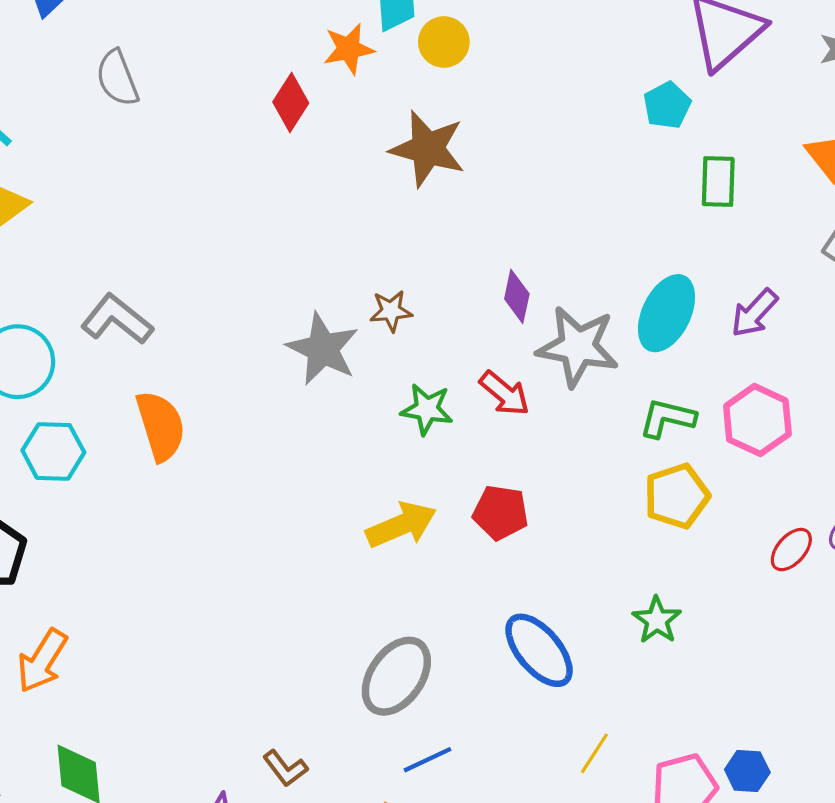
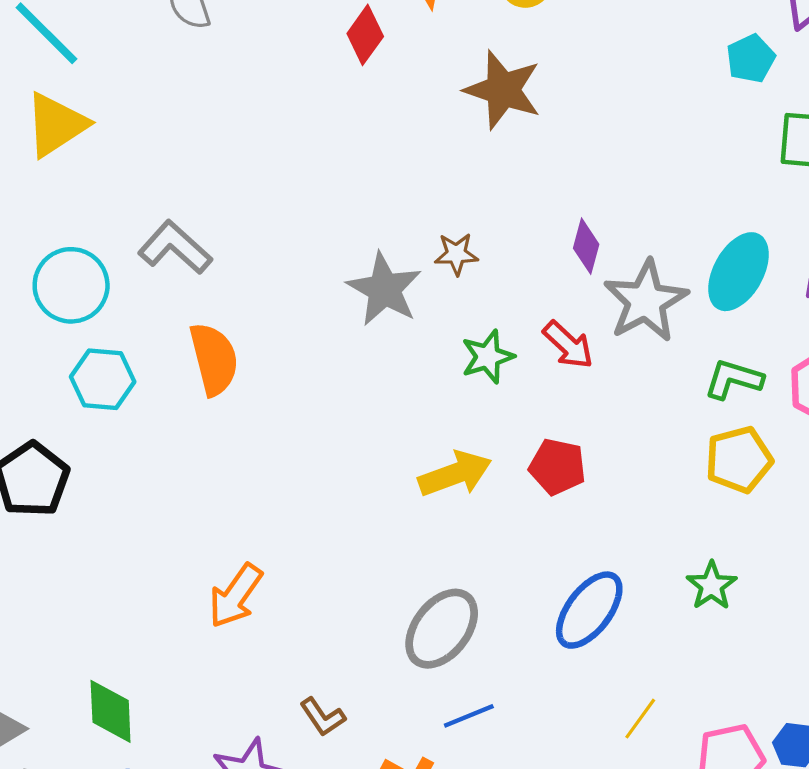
gray star: (578, 347) -> (646, 301), turned 30
green star: (427, 409) -> (488, 357), turned -30
blue ellipse: (539, 650) -> (589, 610), turned 74
orange arrow: (42, 661) -> (235, 596), moved

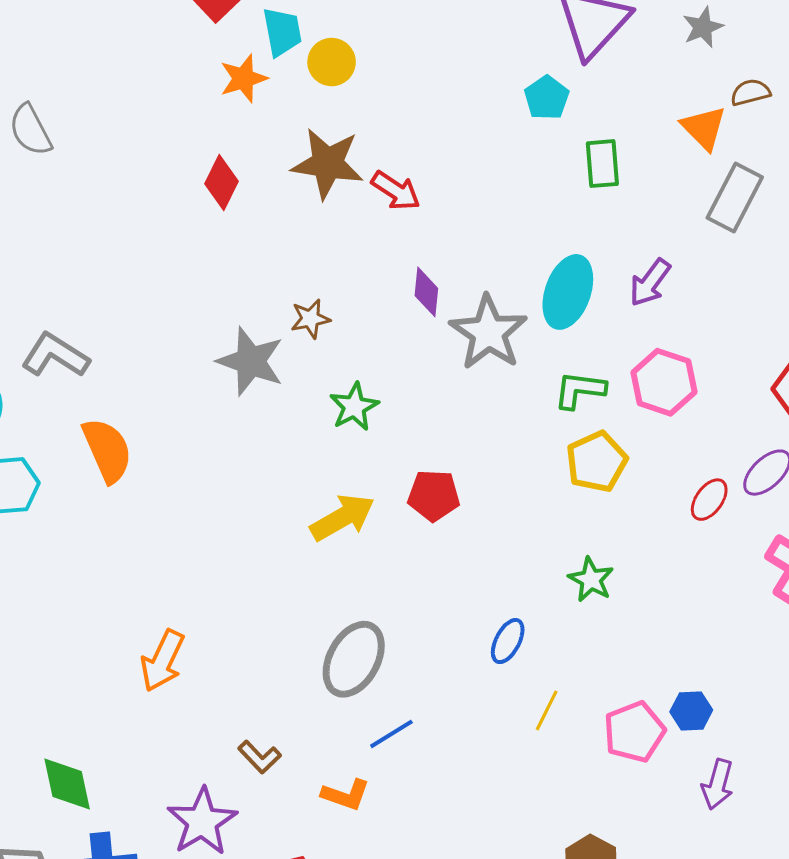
red diamond: (365, 35) -> (222, 183), moved
red arrow: (568, 345) -> (396, 191), moved
blue ellipse: (589, 610) -> (508, 641), moved, size x0.6

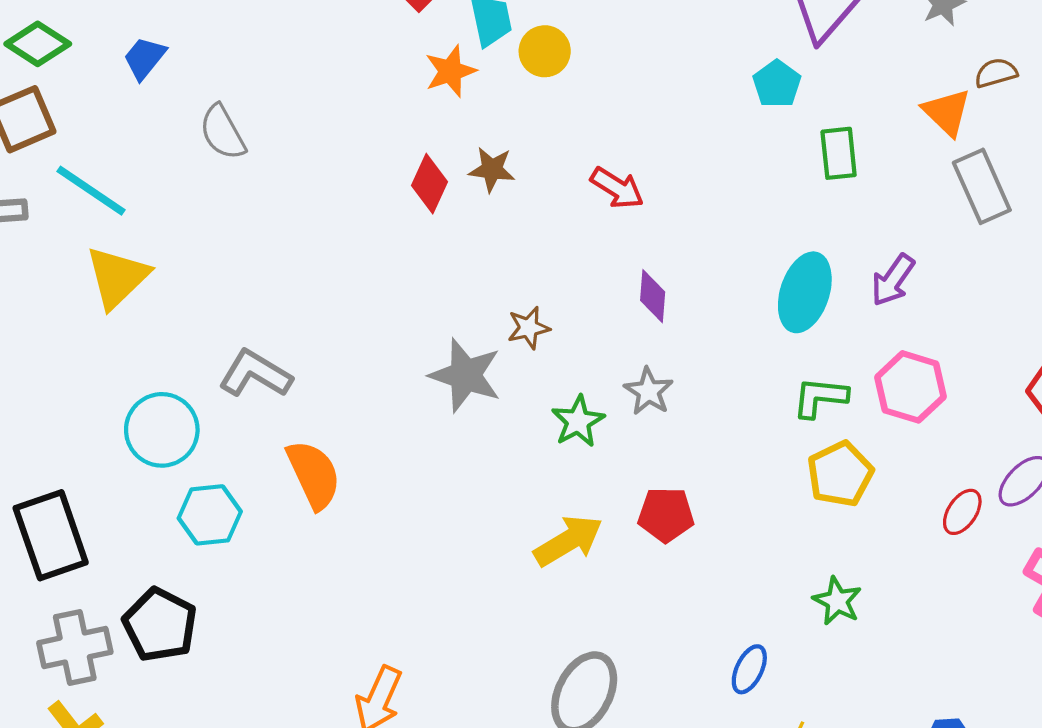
brown star: (328, 163) -> (492, 169), moved, size x0.6
gray rectangle: (735, 198) -> (982, 186), turned -50
gray star: (488, 332) -> (649, 391), moved, size x0.6

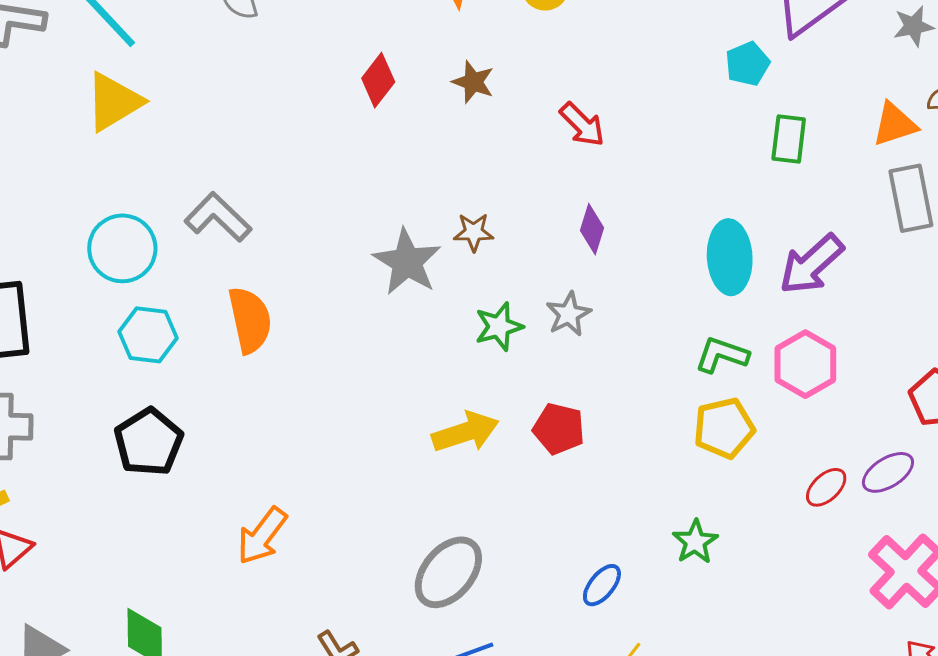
orange triangle: (947, 112) -> (895, 124), turned 45
red diamond: (429, 184) -> (378, 80), moved
purple arrow: (893, 280) -> (811, 264), size x1.4
cyan ellipse: (805, 292) -> (730, 257), turned -34
black pentagon: (160, 625) -> (149, 442), moved

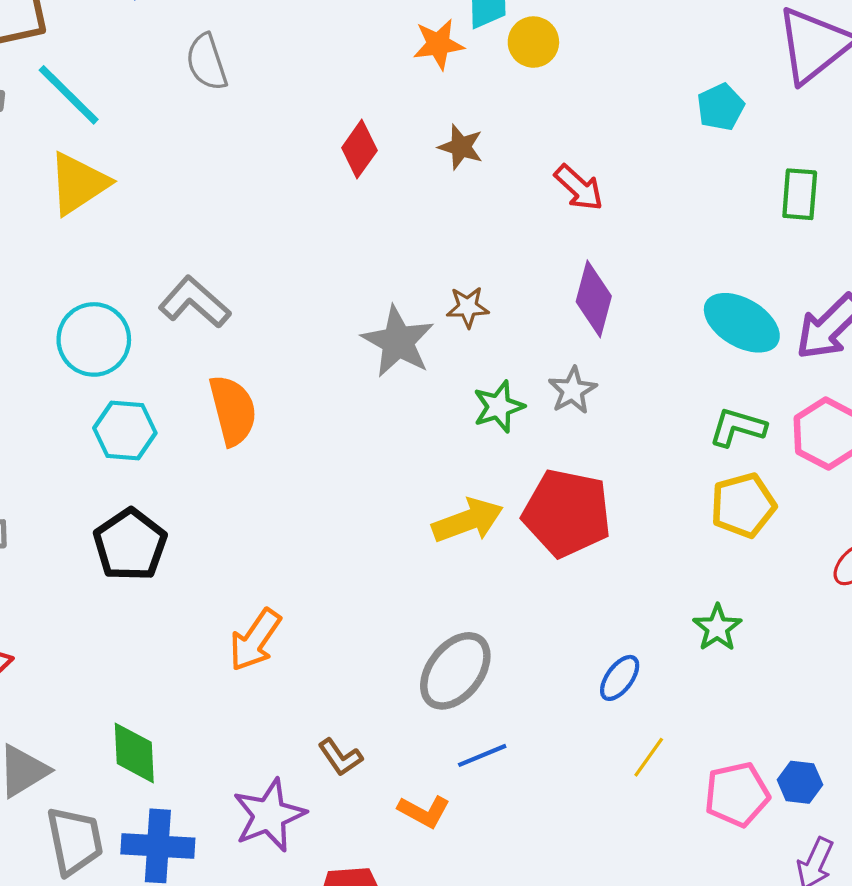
cyan pentagon: (747, 64) -> (721, 107), moved
purple diamond: (592, 229) -> (594, 299), size x1.4
cyan ellipse: (730, 257) -> (742, 323), turned -54
red pentagon: (559, 429) -> (567, 513), size x1.6

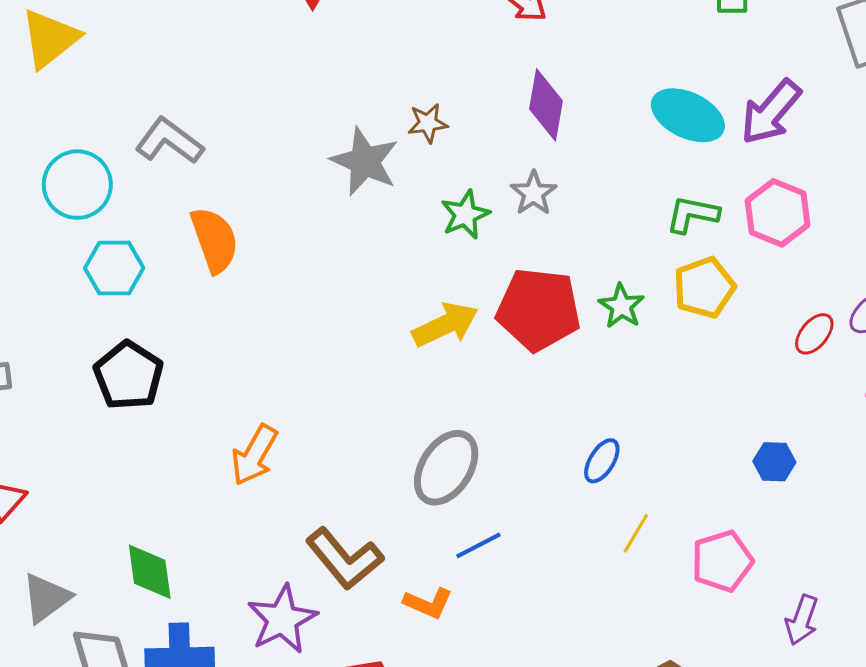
green star: (717, 628) -> (621, 306), moved
brown L-shape: (340, 757) -> (345, 559), size x1.8
blue hexagon: (800, 782) -> (774, 462), moved

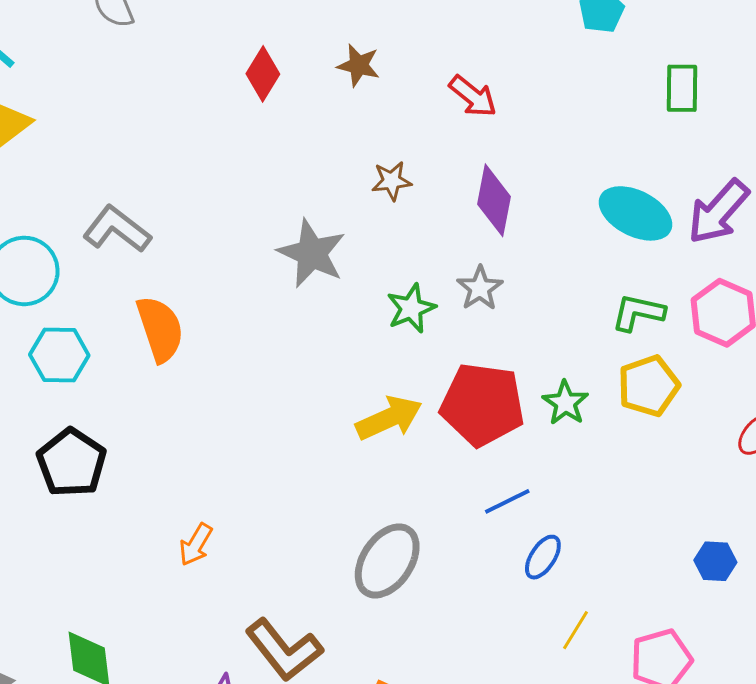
brown star: (428, 123) -> (392, 181), moved
orange arrow: (254, 455) -> (196, 545), size x0.7
blue line: (478, 545) -> (507, 501), moved

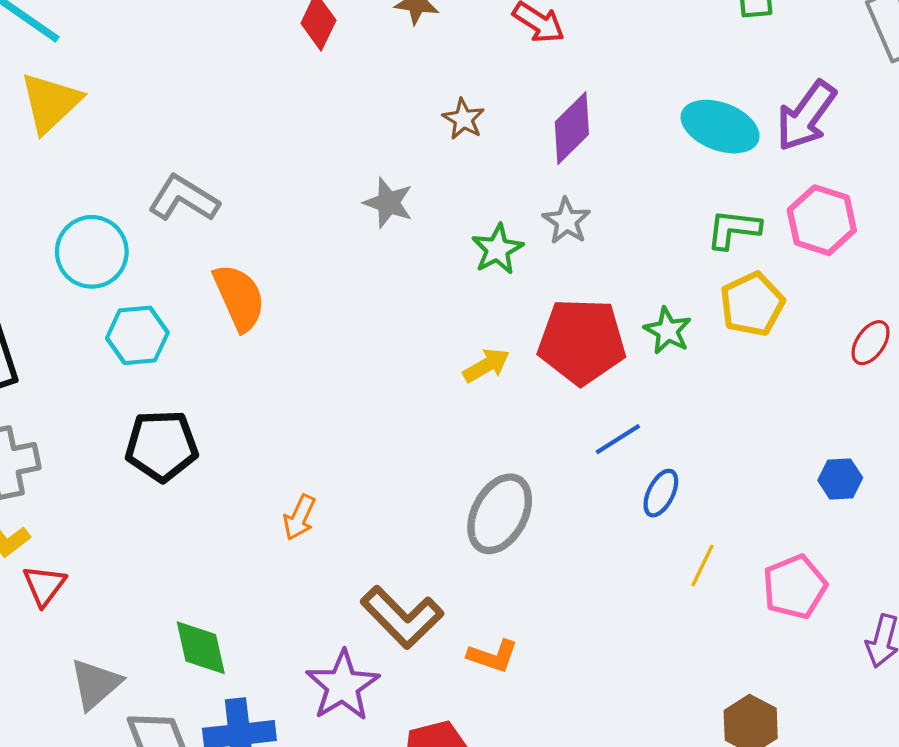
brown star: (392, 181) -> (463, 119), turned -30
purple diamond: (494, 200) -> (572, 128), turned 40
gray star: (312, 253) -> (388, 203), size x0.7
yellow arrow: (389, 418) -> (486, 365), size x0.7
black pentagon: (72, 463) -> (162, 446), turned -30

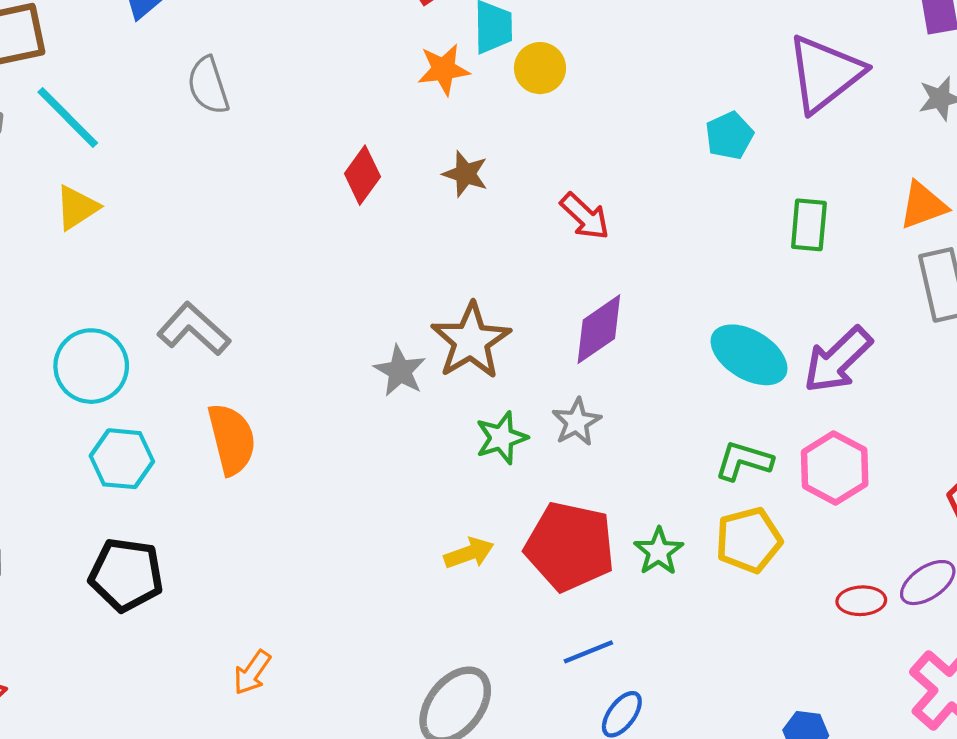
yellow triangle: (50, 103) -> (77, 208), size x0.7
brown star: (463, 119) -> (471, 341), moved, size x1.8
red ellipse: (870, 343) -> (861, 601), turned 42

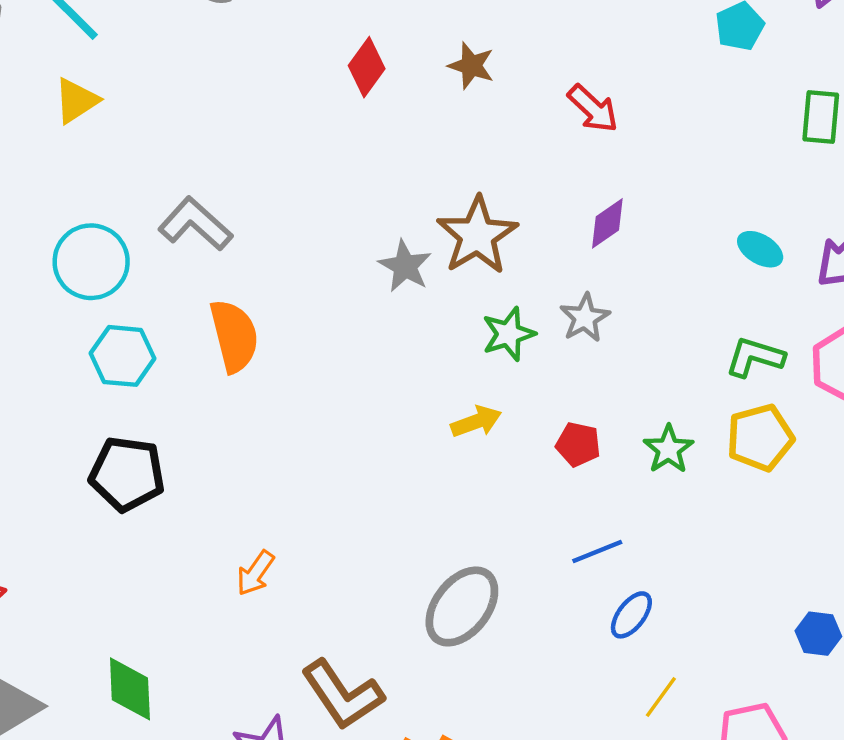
purple diamond: (599, 329) -> (607, 223), size x0.7
cyan ellipse: (749, 355) -> (760, 249), size x0.6
red pentagon: (570, 546) -> (578, 444), size x0.5
yellow arrow: (469, 553) -> (476, 422), moved

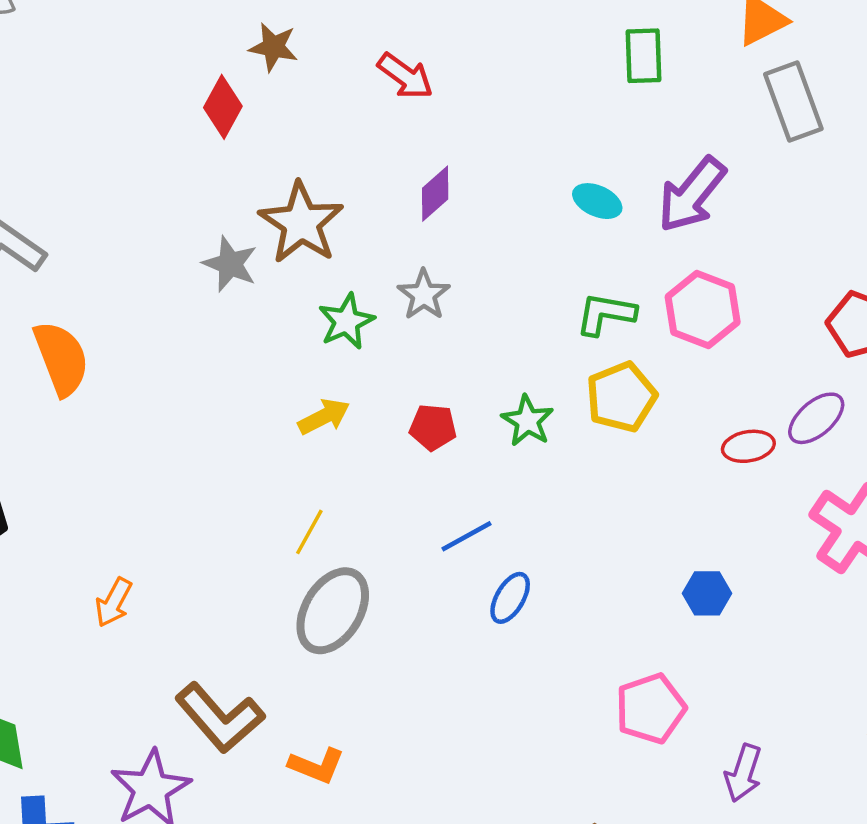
red diamond: (367, 67) -> (223, 107), moved
yellow line: (661, 697) -> (309, 532), moved

